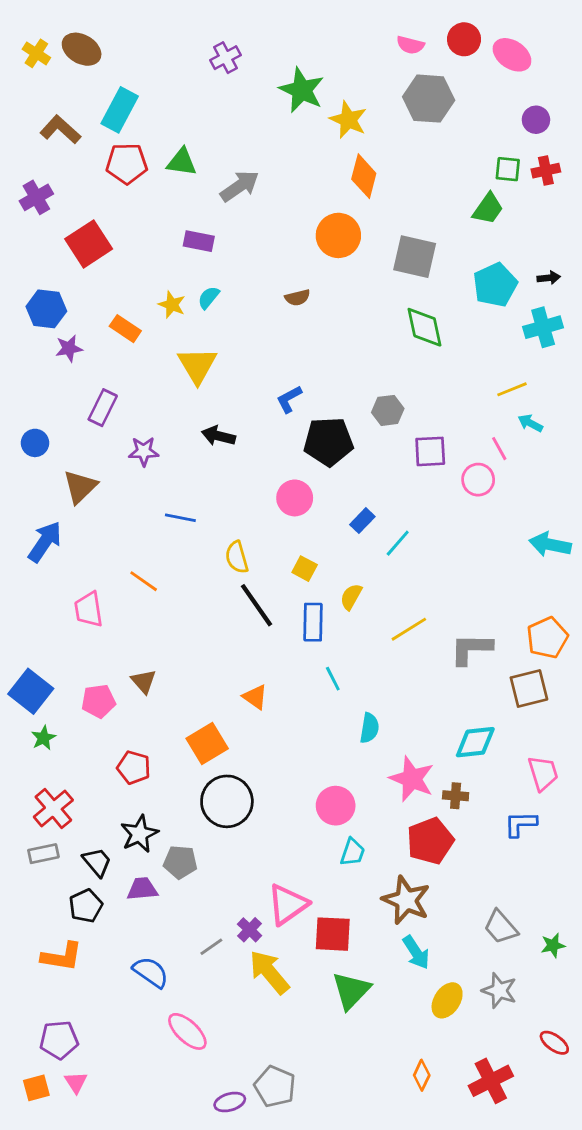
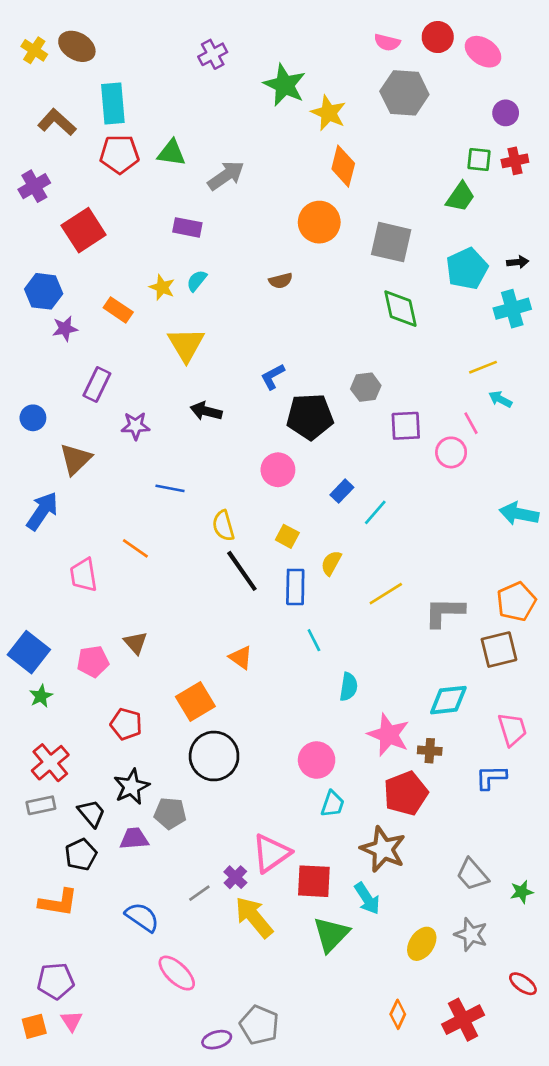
cyan rectangle: (120, 110) -> (113, 104), turned -33
cyan arrow: (416, 952) -> (367, 898), moved

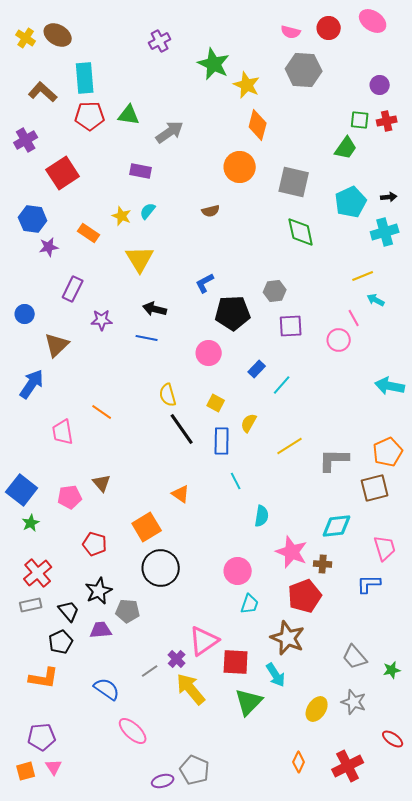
pink ellipse: (483, 52) -> (373, 21), moved
purple square: (406, 426) -> (291, 326), moved
blue line: (170, 488) -> (147, 338), moved

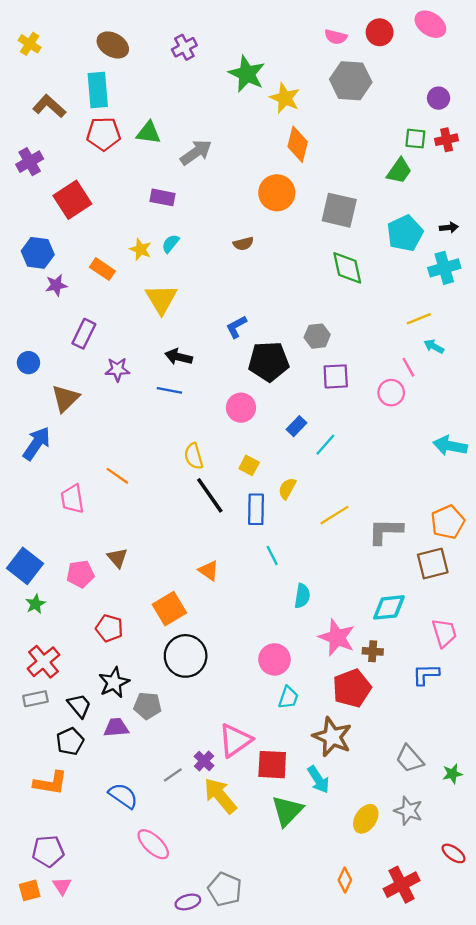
brown ellipse: (58, 35) -> (113, 45), moved

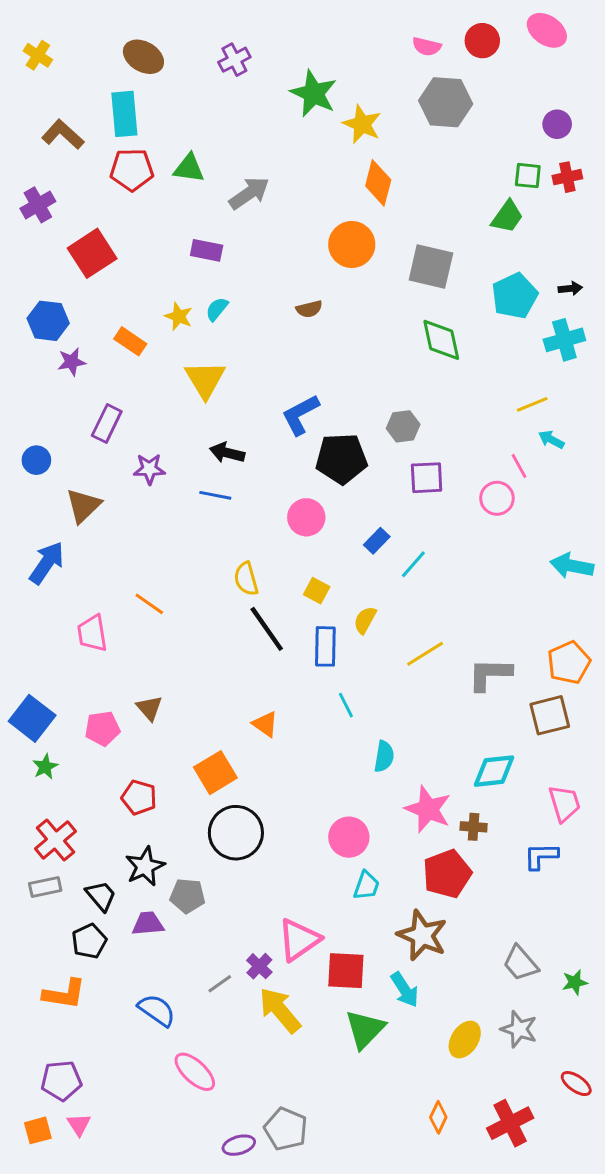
blue L-shape: (236, 327) -> (300, 415), size x1.4

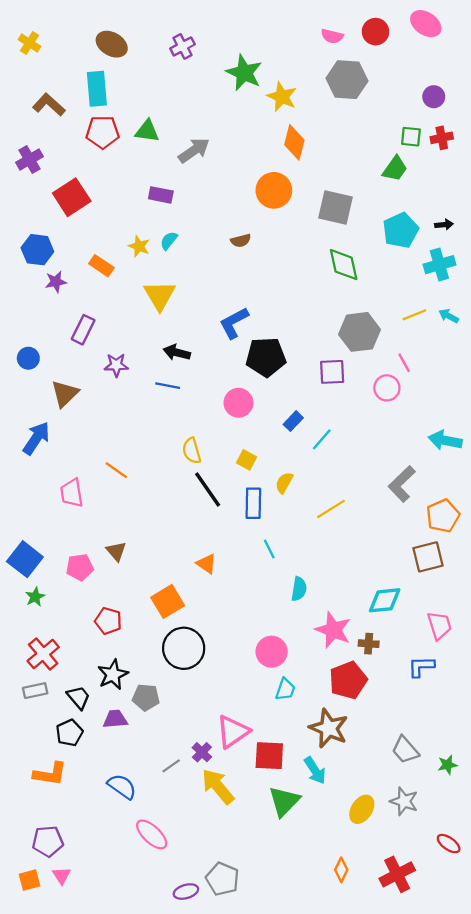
gray hexagon: (403, 426) -> (360, 332), moved, size x1.6
cyan arrow: (551, 440) -> (449, 316), moved
gray L-shape: (490, 674) -> (402, 484), moved, turned -45

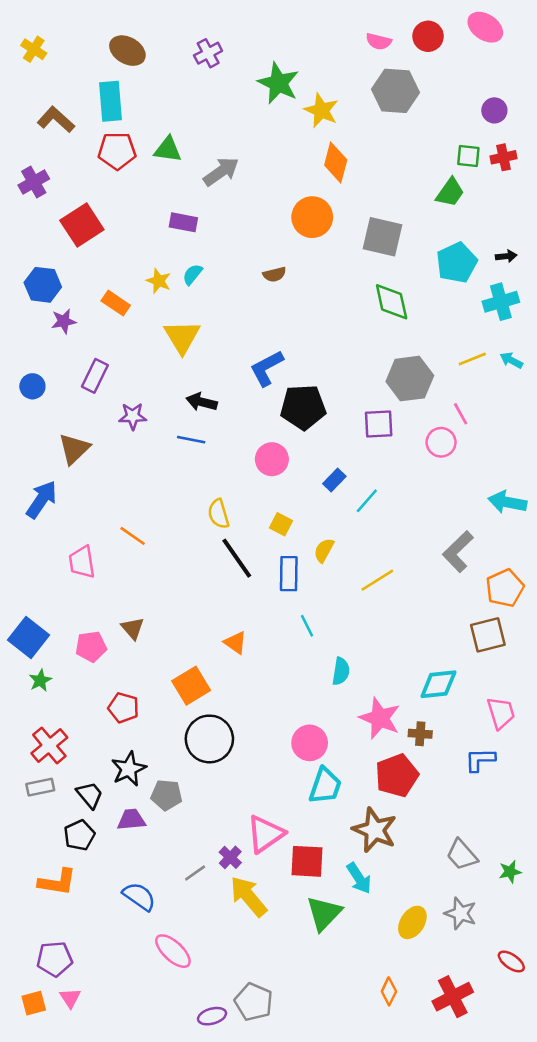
blue circle: (28, 358) -> (32, 386), moved
cyan trapezoid: (285, 689) -> (325, 786), size x1.4

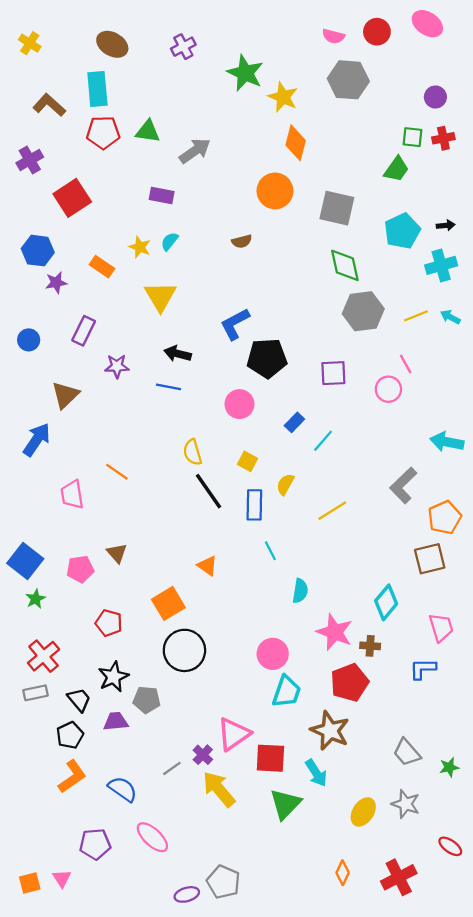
gray hexagon: (410, 379) -> (363, 311), moved
cyan diamond: (438, 684) -> (386, 602), turned -44
orange L-shape: (57, 882) -> (72, 776), moved, turned -44
purple pentagon: (55, 959) -> (95, 844), moved

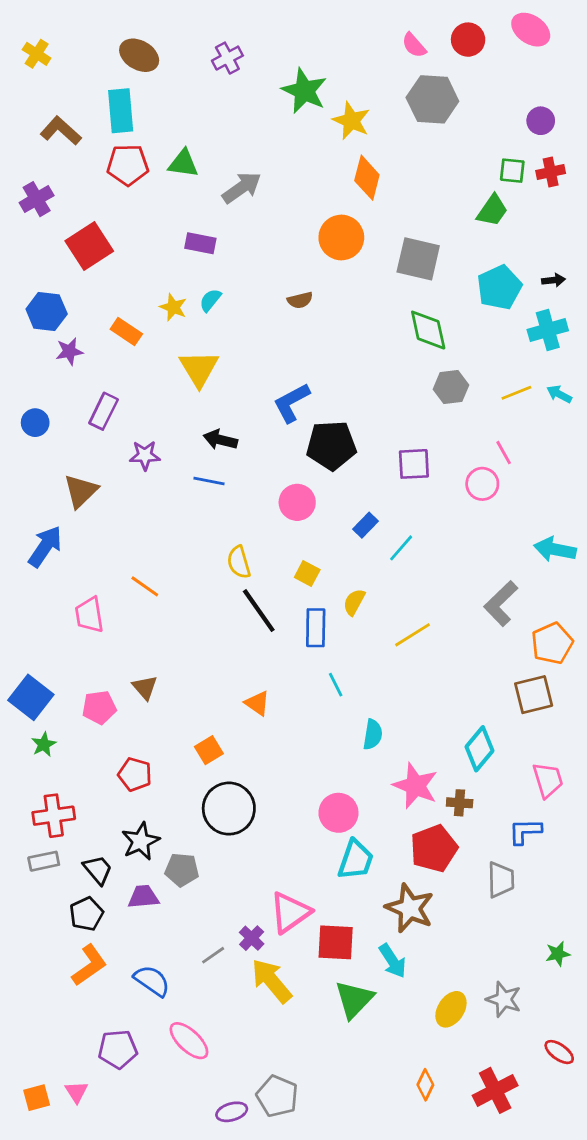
pink semicircle: (333, 36) -> (414, 45), turned 35
gray hexagon: (363, 311) -> (451, 387), size x0.7
orange square: (168, 603) -> (209, 750), size x0.7
red cross: (44, 656) -> (54, 816), turned 32
gray trapezoid: (407, 752) -> (501, 880), moved, turned -140

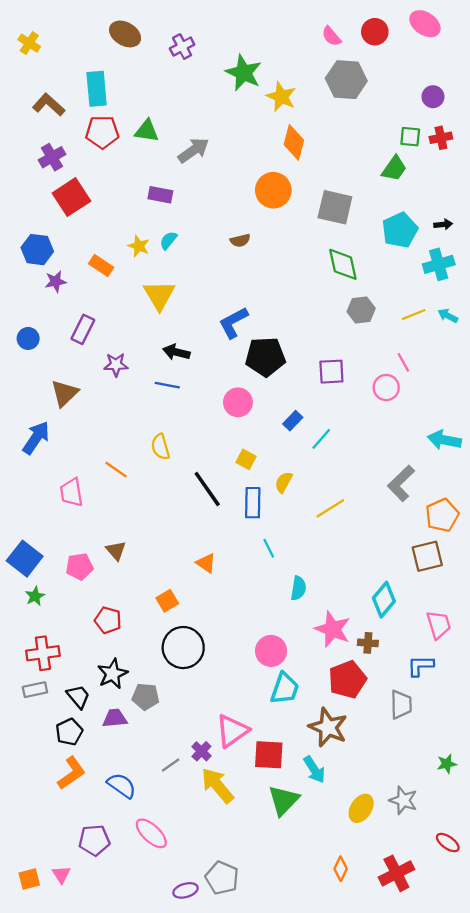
brown ellipse: (139, 55) -> (125, 34), moved
purple cross: (37, 199) -> (52, 157), moved
yellow semicircle: (239, 562) -> (160, 447), moved

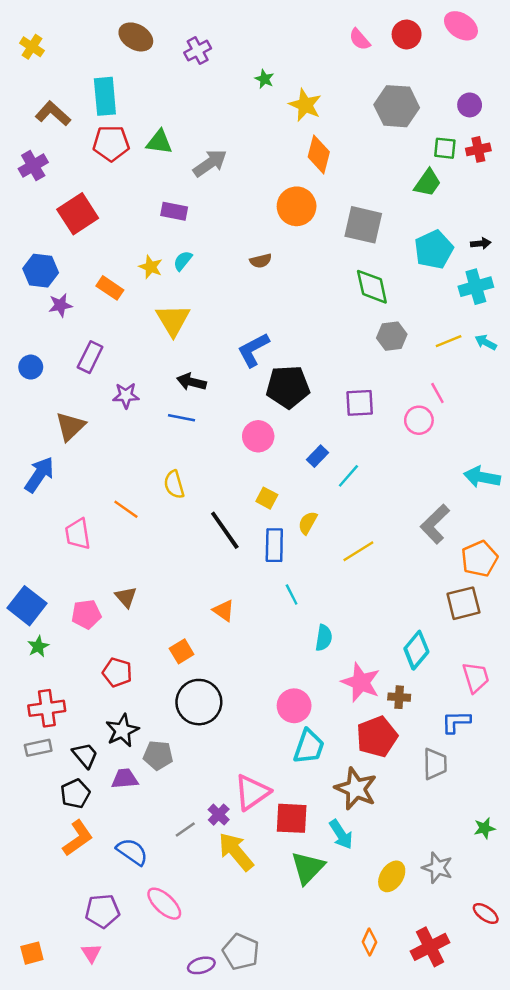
green star: (244, 73) -> (264, 79), size x0.5
gray hexagon: (346, 80) -> (397, 106), moved
purple cross: (52, 157) -> (33, 166), moved
pink triangle: (61, 874) -> (91, 953), moved

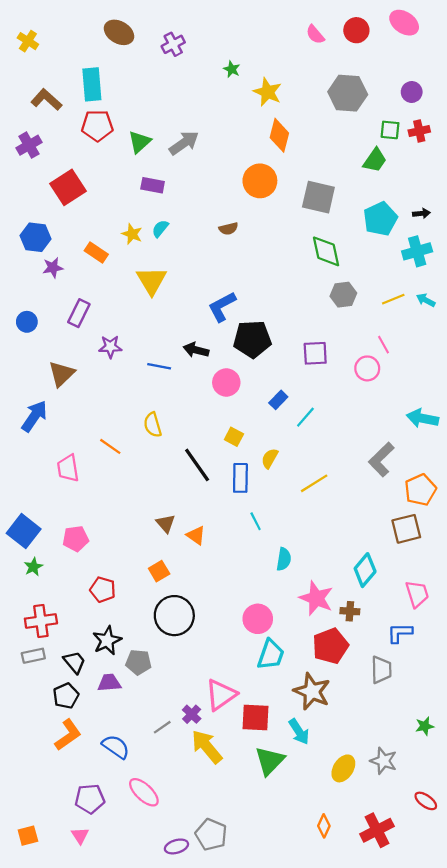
green triangle: (159, 142) -> (140, 142), moved, turned -50
black arrow: (191, 382) -> (196, 350), moved
brown triangle: (126, 597) -> (166, 523), moved

